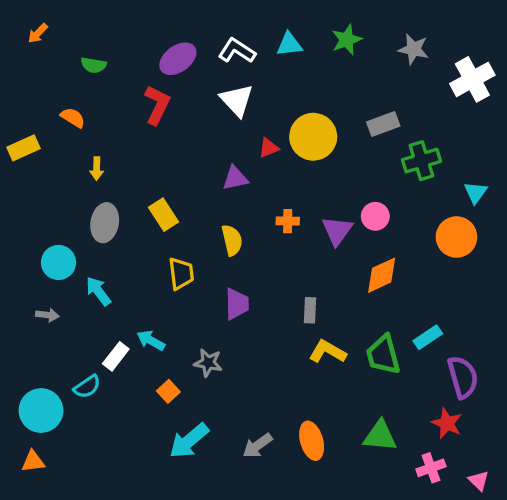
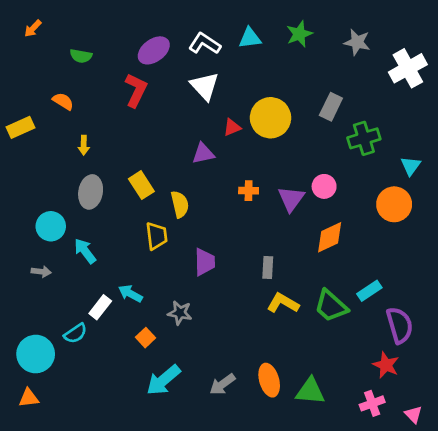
gray rectangle: (383, 124) -> (331, 107), turned -44
yellow semicircle: (232, 240) -> (180, 204), moved
green trapezoid: (383, 355) -> (331, 306), turned -33
green triangle: (380, 436) -> (310, 391), moved

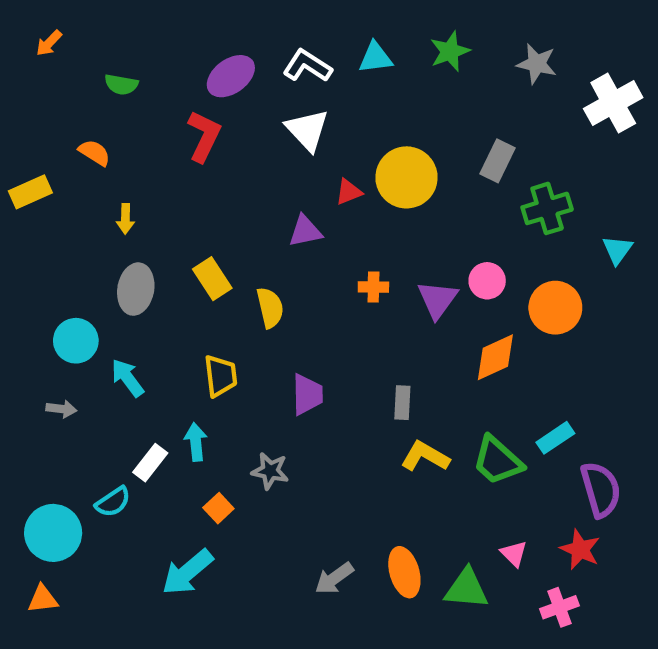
orange circle: (394, 204) -> (555, 308), moved
yellow trapezoid: (157, 236) -> (220, 376), moved
cyan arrow: (130, 294) -> (196, 442), turned 55
cyan arrow: (163, 380) -> (187, 572), moved
pink triangle: (413, 414) -> (514, 554), moved

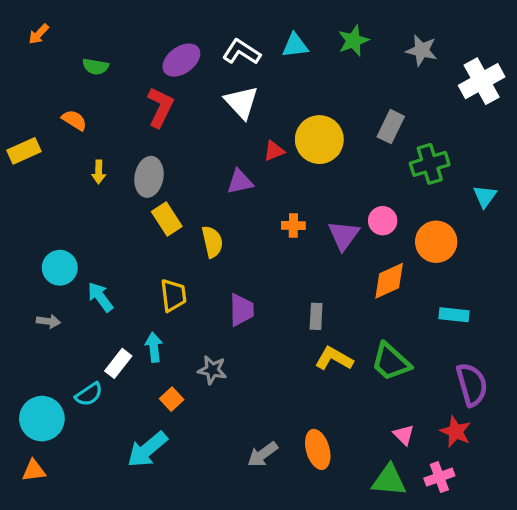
gray ellipse: (136, 289) -> (149, 177), moved
cyan rectangle: (555, 438) -> (454, 315), moved, turned 40
green triangle: (466, 589) -> (389, 480), moved

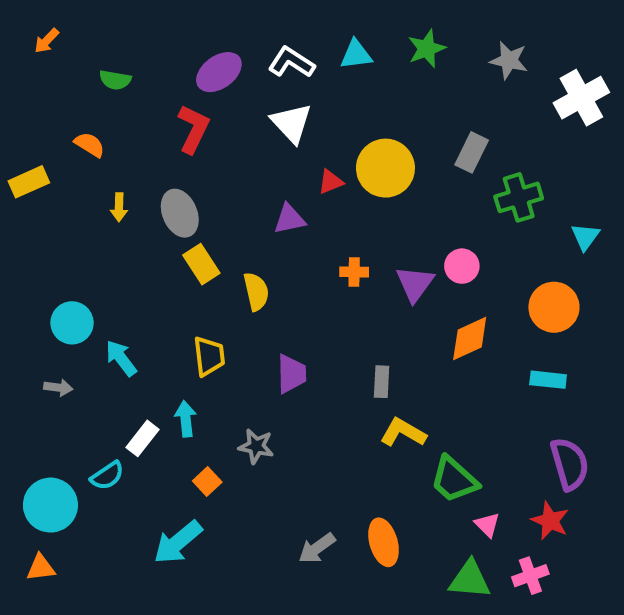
gray ellipse: (149, 177) -> (180, 213), turned -33
orange circle: (436, 242) -> (554, 307), moved
green trapezoid: (391, 362) -> (454, 480), moved

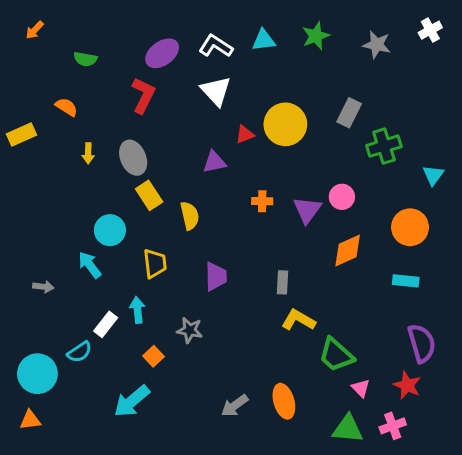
white cross: (581, 98) -> (430, 30), moved, size x0.6
cyan circle: (72, 323) -> (110, 230), moved

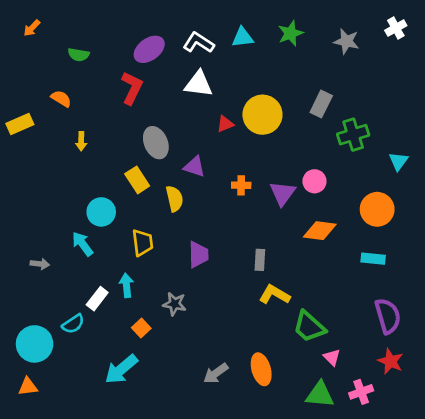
white triangle: (216, 91) -> (199, 84), turned -40
gray ellipse: (133, 158) -> (156, 143), moved
purple triangle: (214, 162) -> (195, 167), moved, turned 30
orange diamond: (348, 250) -> (320, 231), turned 32
red star: (407, 385) -> (390, 361), moved

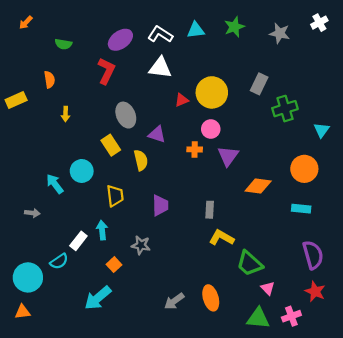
orange semicircle: (61, 99) -> (49, 80), turned 49
pink circle: (314, 181) -> (211, 129), moved
cyan arrow: (83, 244) -> (55, 184), moved

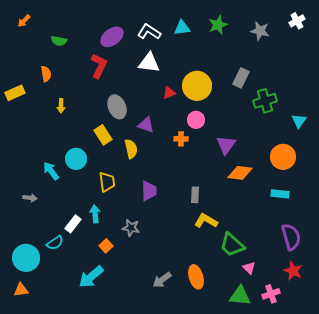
purple triangle: (228, 156) -> (226, 145), moved

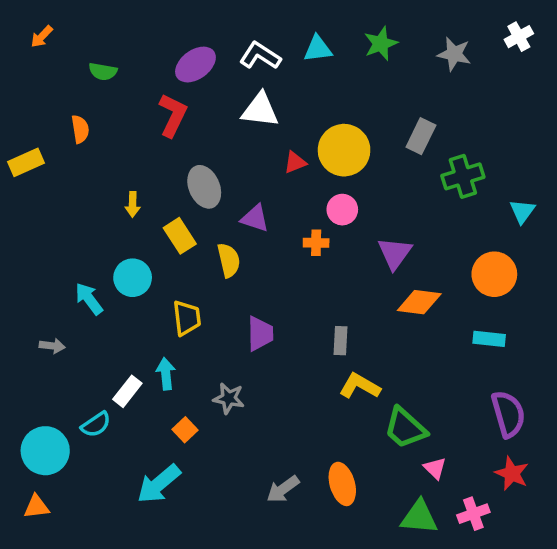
yellow arrow: (61, 106) -> (133, 204), moved

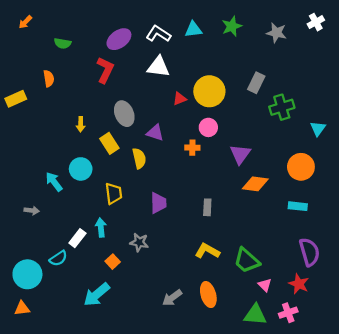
yellow L-shape: (360, 386) -> (207, 251), moved
red star: (512, 473) -> (299, 284), moved

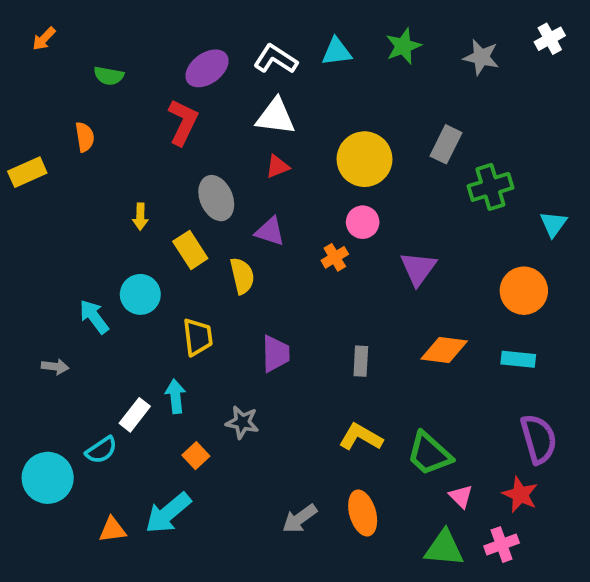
red triangle: (180, 99) -> (277, 167), moved
orange cross: (192, 148) -> (335, 257), turned -32
orange diamond: (255, 184) -> (444, 350), moved
orange triangle: (22, 308) -> (112, 530), moved

